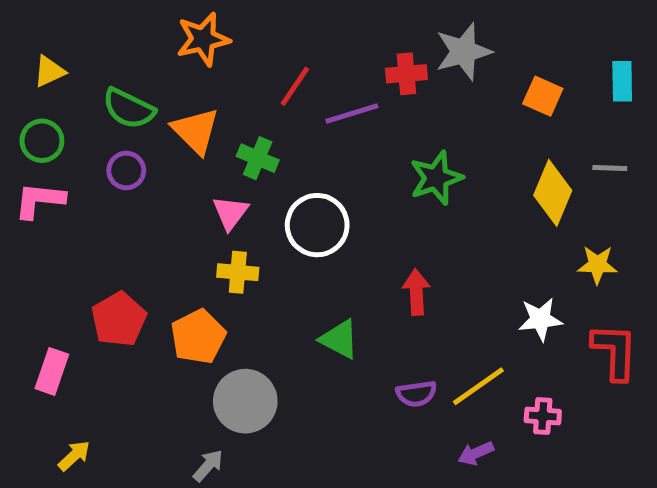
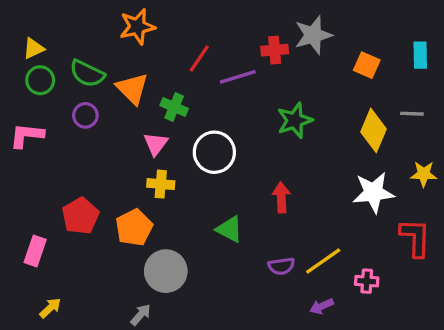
green circle: (42, 141) -> (40, 80), moved
yellow star: (597, 265) -> (424, 174), moved
white star: (540, 319) -> (373, 192), moved, size x1.4

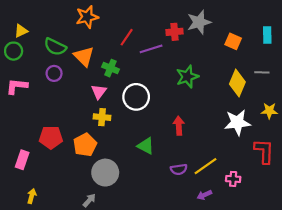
green circle: (40, 80) -> (14, 51), moved
red pentagon: (80, 216) -> (51, 137), turned 30
yellow arrow: (50, 308) -> (32, 196), turned -32

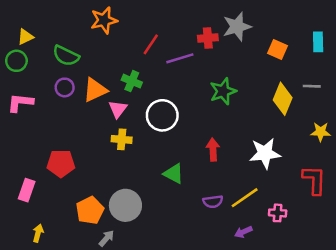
orange triangle: (84, 56) -> (95, 90), moved, turned 50
white star: (237, 122) -> (265, 153), moved
orange pentagon: (85, 145) -> (90, 210), moved

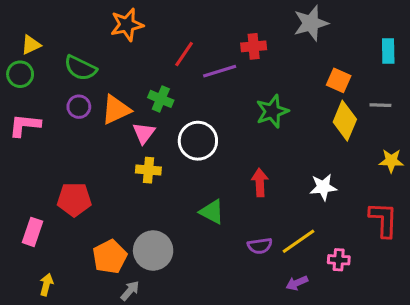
gray star: (237, 27) -> (311, 23), moved
orange square: (278, 49) -> (339, 80), moved
white star: (265, 153) -> (323, 187), size x0.7

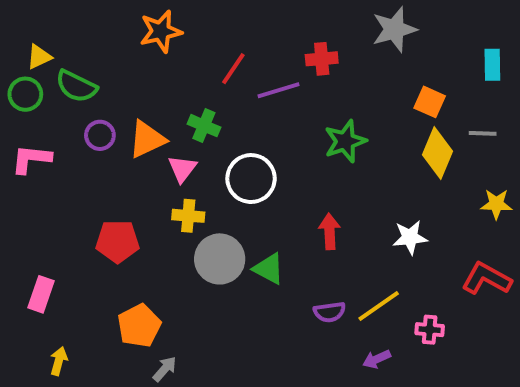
green semicircle: (80, 68) -> (76, 86), moved
red pentagon: (74, 199) -> (118, 241), moved
red L-shape: (384, 220) -> (487, 279), turned -63
gray circle: (153, 251) -> (220, 259), moved

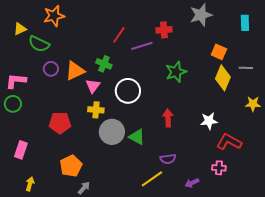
orange star: (161, 31) -> (54, 16), moved
cyan rectangle: (492, 65) -> (245, 23), moved
green circle: (25, 94) -> (13, 104), moved
red L-shape: (487, 279) -> (229, 142), moved
yellow line: (379, 306) -> (152, 179), moved

